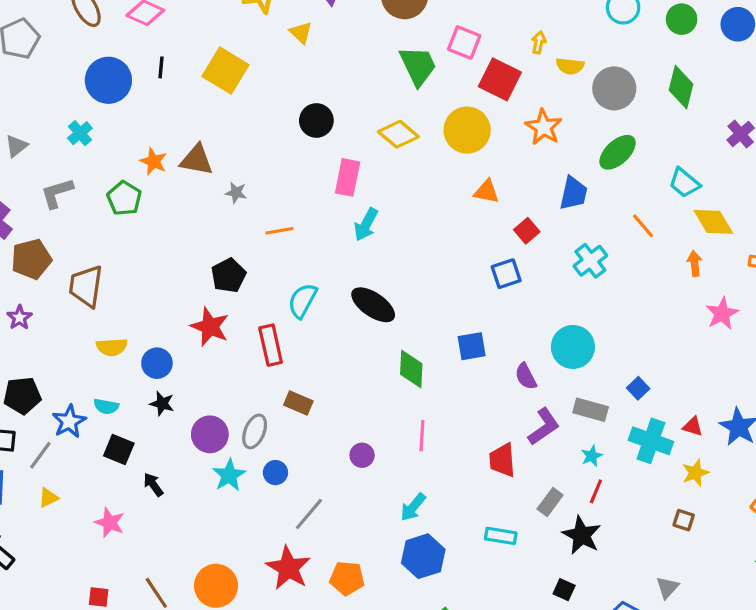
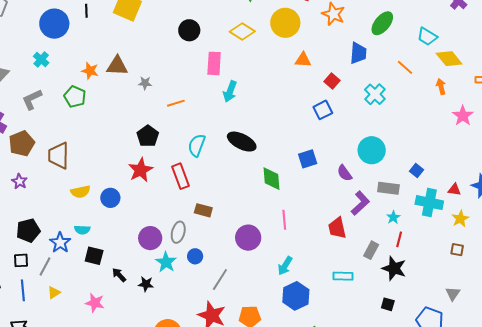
red star: (210, 327) -> (141, 170), turned 30
black star: (162, 404) -> (146, 284), moved
purple circle: (362, 455) -> (248, 238), size x1.6

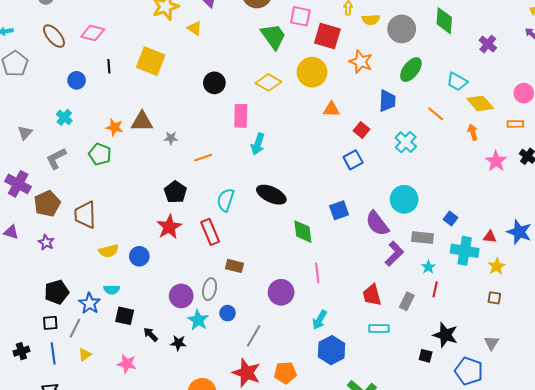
blue circle: (54, 24) -> (77, 80), size x0.6
purple semicircle: (345, 173) -> (377, 223), size x1.5
red trapezoid: (337, 228) -> (372, 295), moved
black star: (394, 268) -> (445, 335), moved

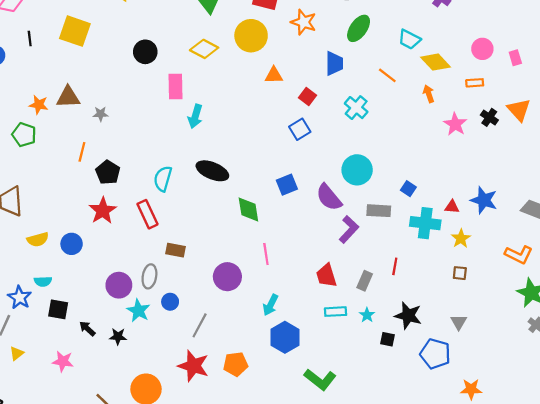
orange line: (203, 158) -> (82, 152), moved, turned -54
cyan star: (428, 267) -> (367, 315), moved

